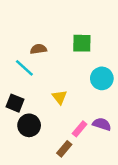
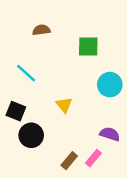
brown semicircle: (38, 49) -> (41, 30), moved
pink rectangle: (80, 129) -> (93, 158), moved

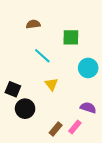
cyan line: (26, 73) -> (42, 56), moved

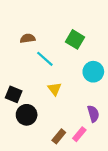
brown semicircle: (33, 24) -> (28, 38), moved
green square: (71, 37) -> (75, 39), turned 30
purple semicircle: (88, 108) -> (93, 114), turned 56

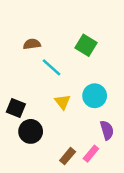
cyan circle: (93, 72) -> (95, 96), moved

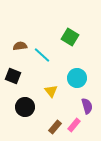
brown semicircle: (32, 44) -> (20, 46), moved
yellow triangle: (63, 102) -> (51, 91), moved
black square: (16, 108) -> (13, 76), moved

